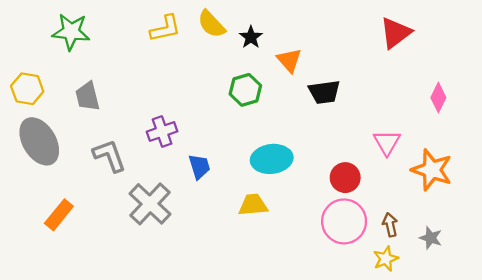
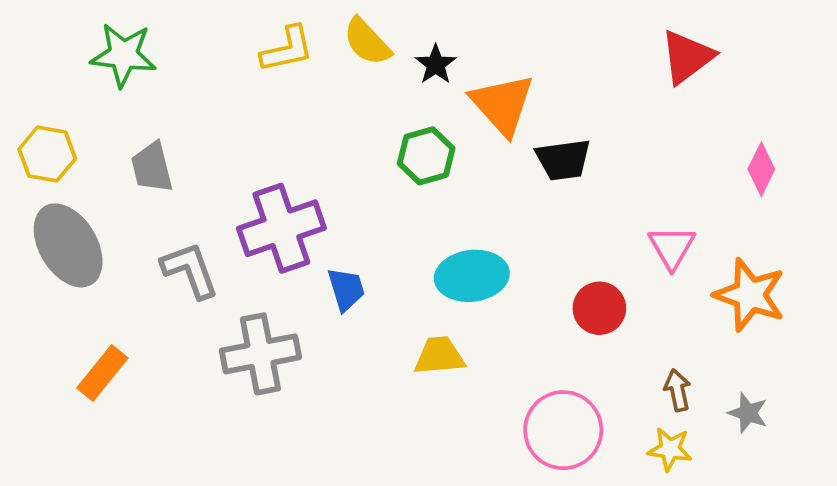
orange triangle: (289, 60) -> (502, 104), size x1.5
purple cross: (162, 132) -> (281, 228), size x1.6
gray cross: (150, 204) -> (260, 354), turned 36
pink circle: (344, 221) -> (563, 430), moved
yellow star: (386, 259) -> (670, 449), turned 30

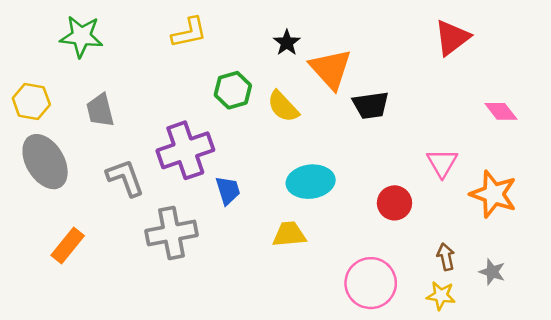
yellow semicircle: (367, 42) -> (283, 106), moved
green hexagon: (426, 156) -> (233, 90), moved
pink diamond: (761, 169) -> (501, 111), turned -64

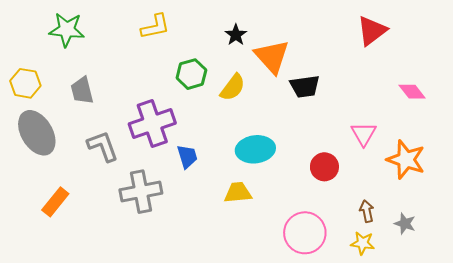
yellow semicircle: (283, 106) -> (233, 87), turned -100

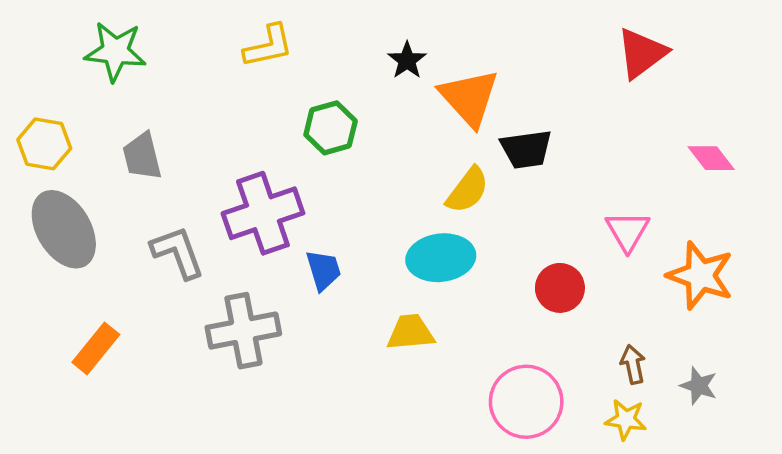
yellow semicircle: (233, 87) -> (467, 190), moved

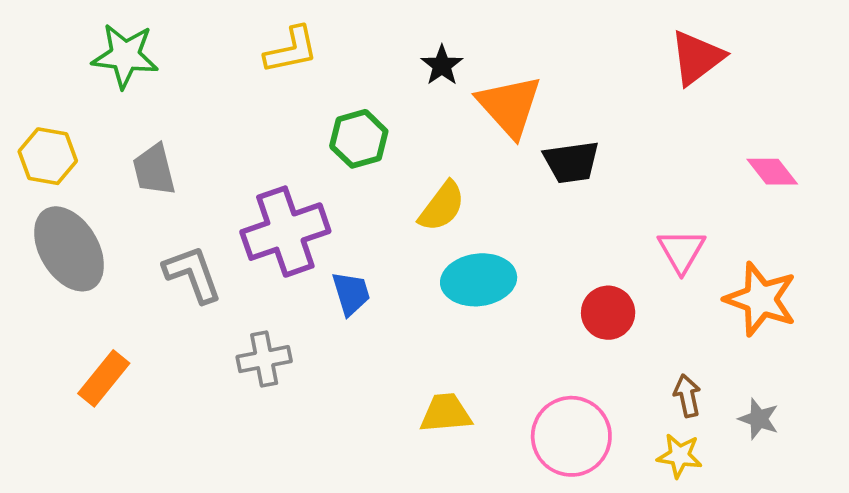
yellow semicircle: (467, 190) -> (442, 206), moved
gray cross: (243, 331) -> (264, 359), size x0.7
yellow trapezoid: (411, 332) -> (446, 413), moved

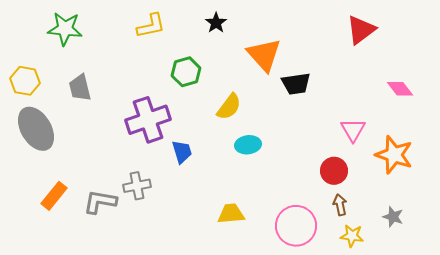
black star: (442, 65) -> (216, 23), moved
gray L-shape: (193, 274) -> (100, 202), moved, turned -60
cyan ellipse: (479, 280) -> (248, 145), size x0.7
red circle: (608, 313) -> (334, 171), moved
brown arrow: (687, 396) -> (340, 205), moved

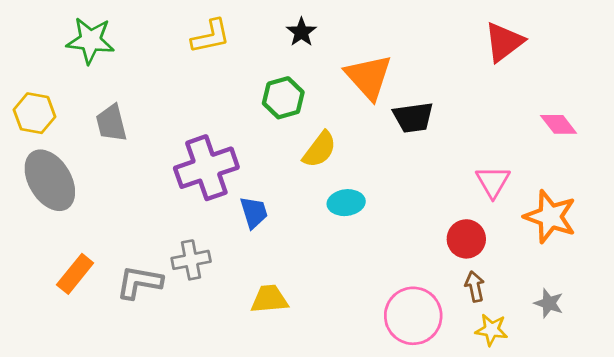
green hexagon: (186, 72) -> (283, 98), moved
yellow trapezoid: (231, 214) -> (269, 299), moved

